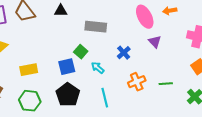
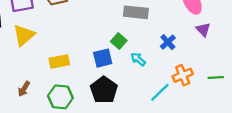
cyan line: (105, 98) -> (160, 92), moved, turned 60

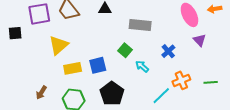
yellow triangle: (24, 35) -> (58, 45), moved
blue square: (103, 58) -> (98, 65), moved

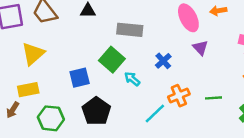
green square: (125, 50) -> (112, 60), size x1.5
yellow rectangle: (73, 68) -> (28, 90), moved

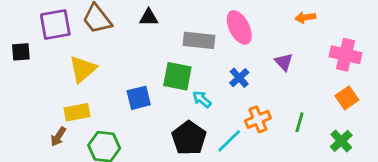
pink ellipse: (188, 18) -> (239, 27), moved
green square: (112, 60) -> (177, 76), turned -30
green line: (214, 98) -> (300, 122), turned -70
black pentagon: (96, 111) -> (189, 138), moved

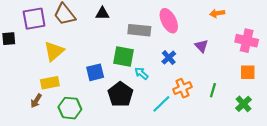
orange square: (347, 98) -> (248, 72), turned 35
black pentagon: (189, 138) -> (120, 94), moved

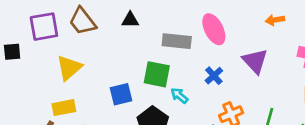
purple triangle: (201, 46) -> (255, 61), size x1.5

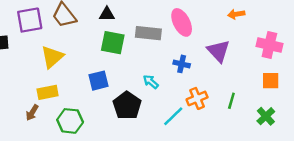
green square: (157, 74) -> (113, 43), moved
blue cross: (214, 76) -> (182, 64), turned -35

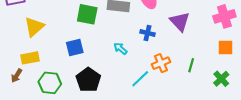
pink cross: (269, 45) -> (224, 16), turned -30
black pentagon: (127, 106) -> (88, 80), moved

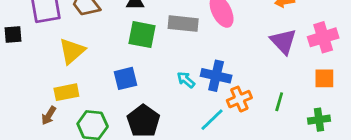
purple triangle: (180, 22) -> (283, 41), moved
blue cross: (147, 33) -> (216, 76), moved, size x1.5
green cross: (221, 79) -> (319, 120), turned 35

